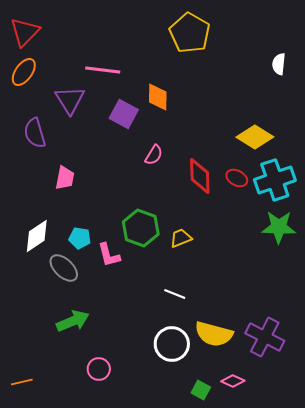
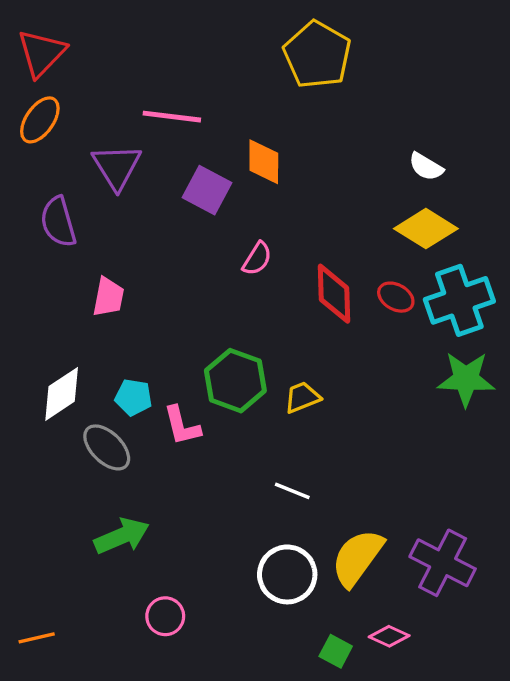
white semicircle: (279, 64) -> (426, 167), moved, turned -65
yellow semicircle: (214, 334) -> (357, 558), turned 111

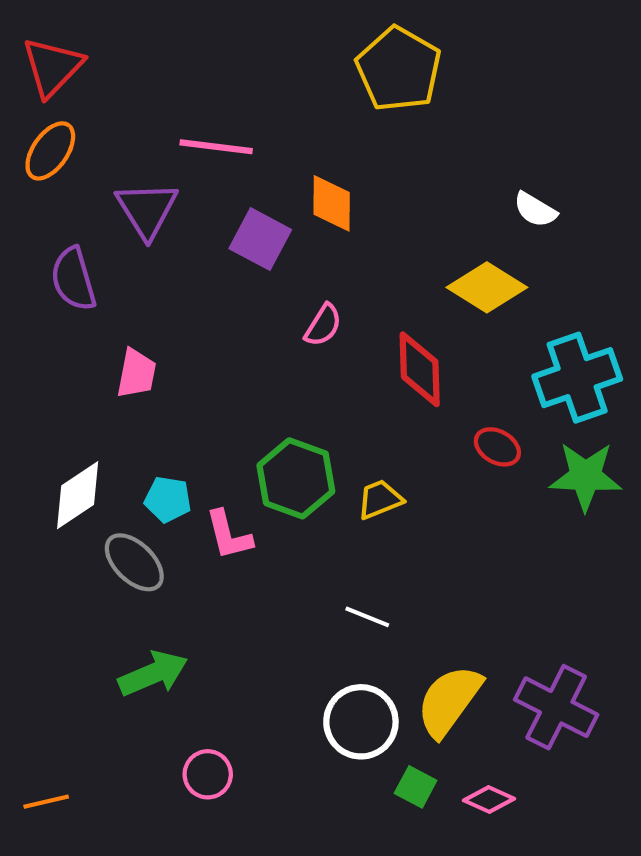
yellow diamond: (426, 229) -> (487, 287), moved
red ellipse: (396, 297) -> (497, 447), moved
green square: (336, 651) -> (416, 787), moved

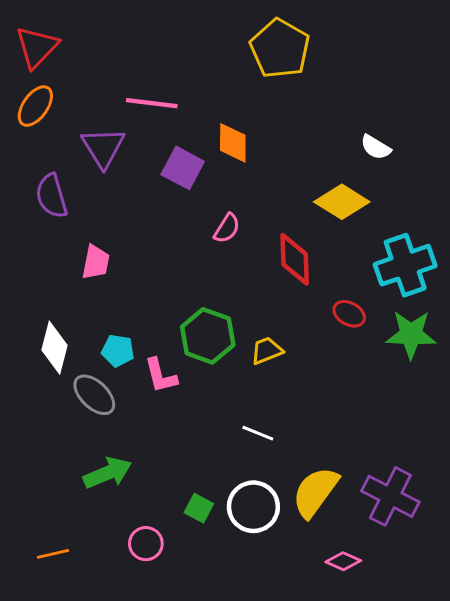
white diamond: (78, 495) -> (55, 348), turned -42
green square: (416, 787) -> (199, 508), moved
orange line: (46, 802) -> (53, 554), moved

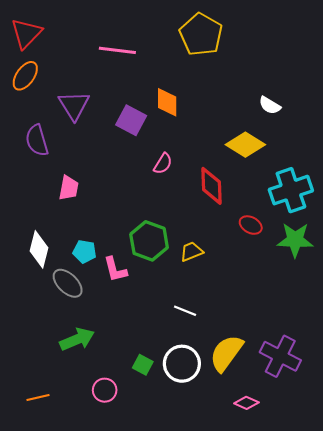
pink line: (152, 103) -> (117, 50), moved

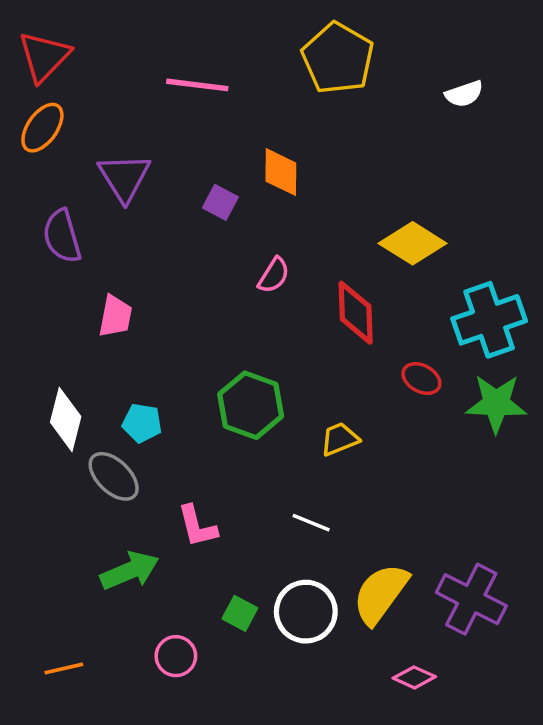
white semicircle: (270, 105) -> (464, 94), moved, turned -50
purple square: (131, 120) -> (220, 202), size x0.7
yellow trapezoid: (191, 251) -> (340, 439), moved
pink L-shape: (115, 269) -> (197, 526), moved

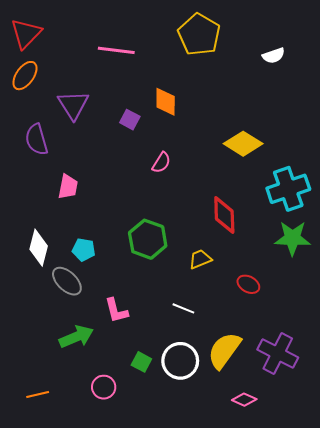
red diamond: (356, 313) -> (224, 215), moved
red ellipse: (421, 379) -> (248, 284), moved

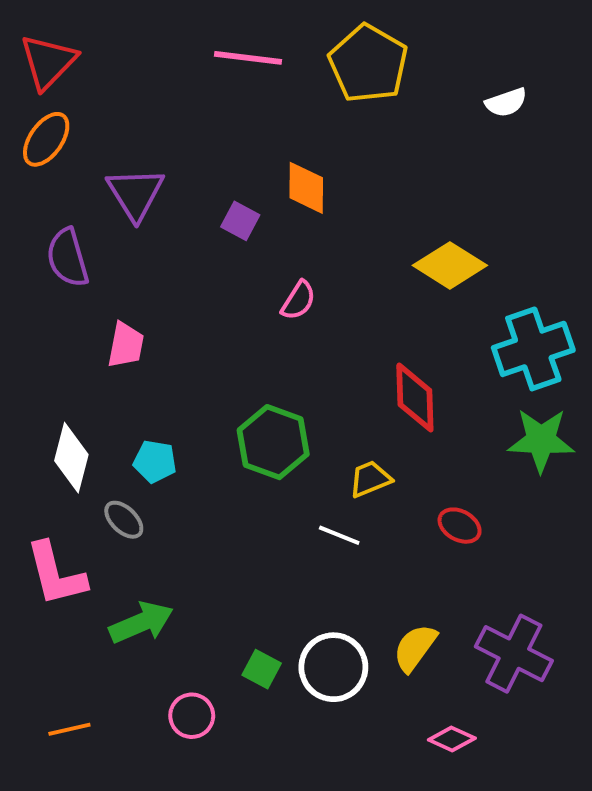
pink line: (116, 50) -> (248, 58), moved
gray ellipse: (67, 281) -> (124, 520), size x0.7
white line: (183, 308) -> (339, 535), moved
pink L-shape: (116, 311) -> (56, 574), moved, size x1.4
yellow semicircle: (224, 350) -> (415, 648), size x0.7

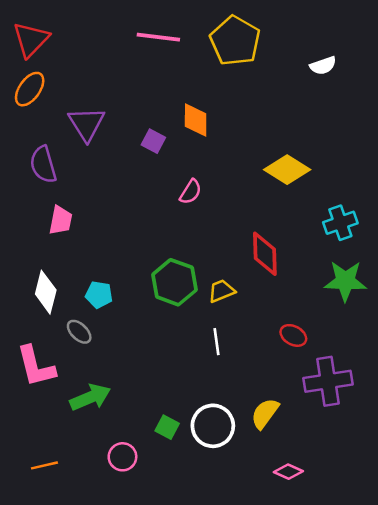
pink trapezoid: (126, 345) -> (61, 220), moved
cyan cross: (533, 349) -> (340, 223), size x0.7
yellow trapezoid: (370, 479) -> (222, 291), moved
white line: (339, 535) -> (217, 342), turned 60
purple cross: (514, 654) -> (328, 381), moved, turned -36

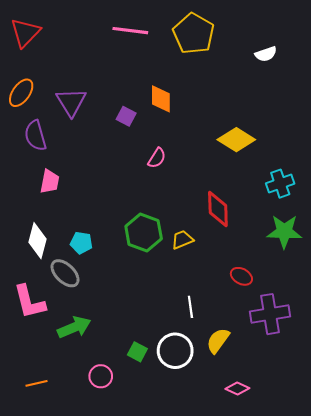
orange ellipse: (30, 89) -> (21, 93), moved
gray ellipse: (79, 332) -> (65, 273), size x1.4
white line: (217, 342) -> (190, 307), moved

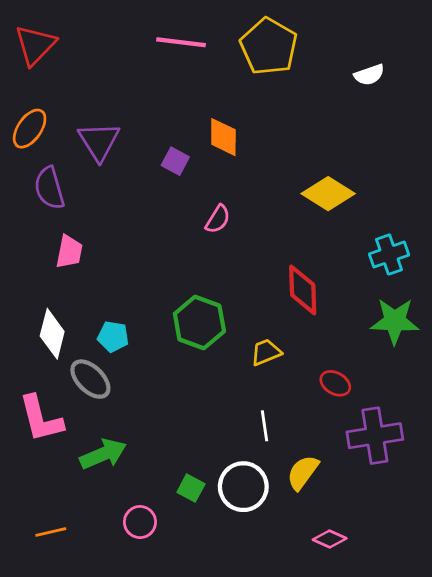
yellow trapezoid: (182, 240) -> (266, 352), moved

